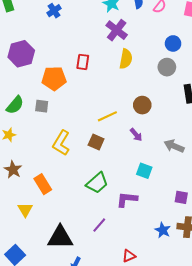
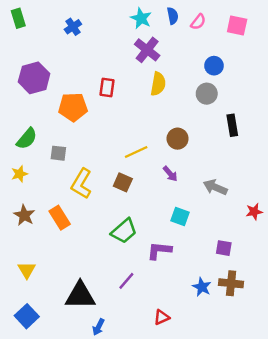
gray square: (42, 106) -> (58, 153), moved
orange rectangle: (43, 184) -> (60, 218), moved
yellow triangle: (25, 210) -> (27, 270), moved

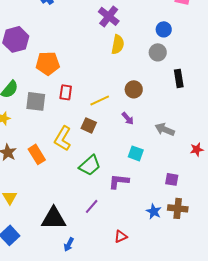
red rectangle: (107, 88) -> (66, 92), moved
gray square: (58, 153) -> (36, 101), size x1.5
yellow L-shape: (81, 184) -> (63, 138), moved

